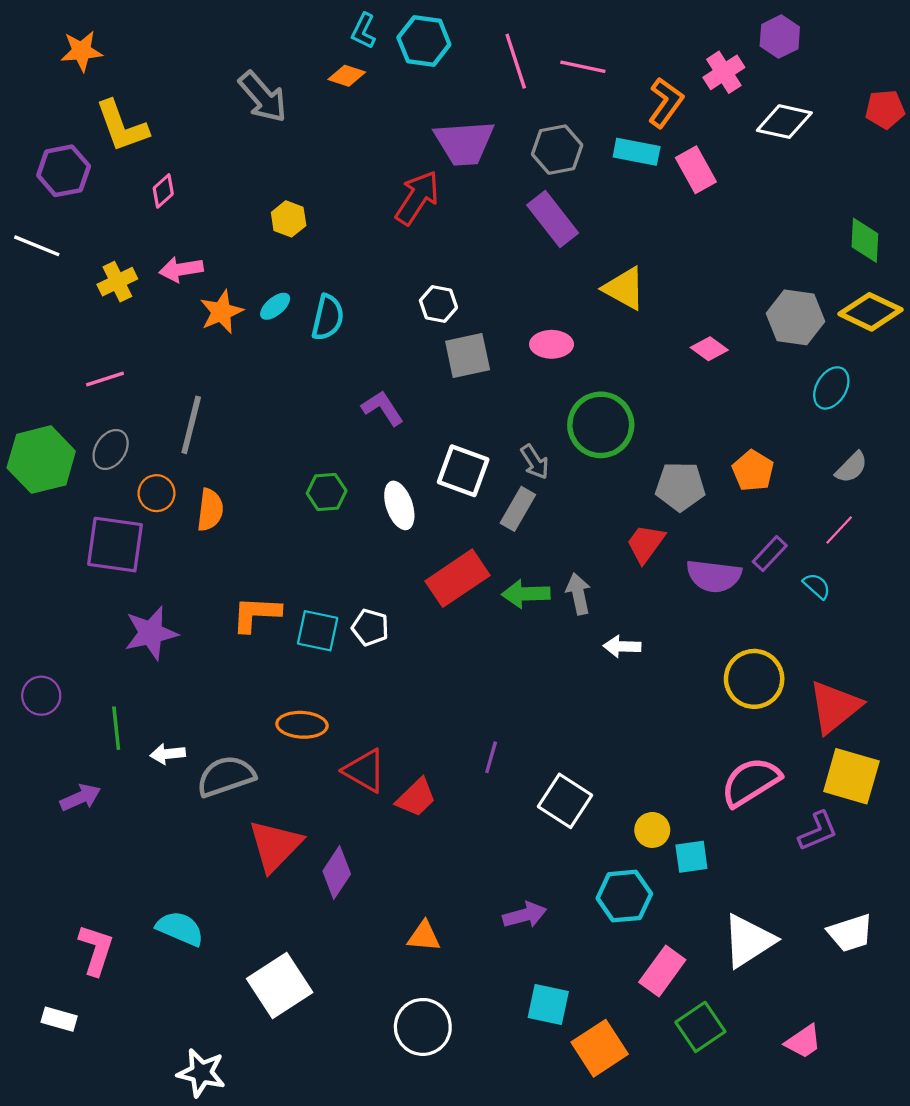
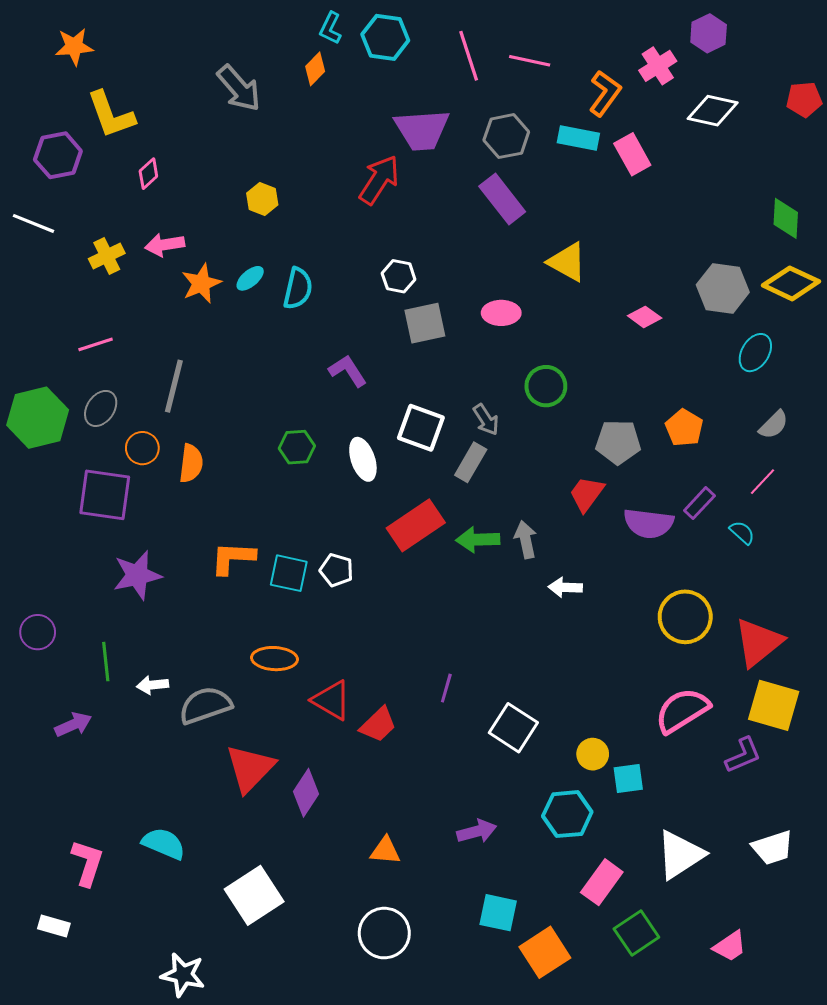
orange diamond: (347, 76) -> (315, 69), turned -64
green circle: (601, 425) -> (546, 386), size x0.7

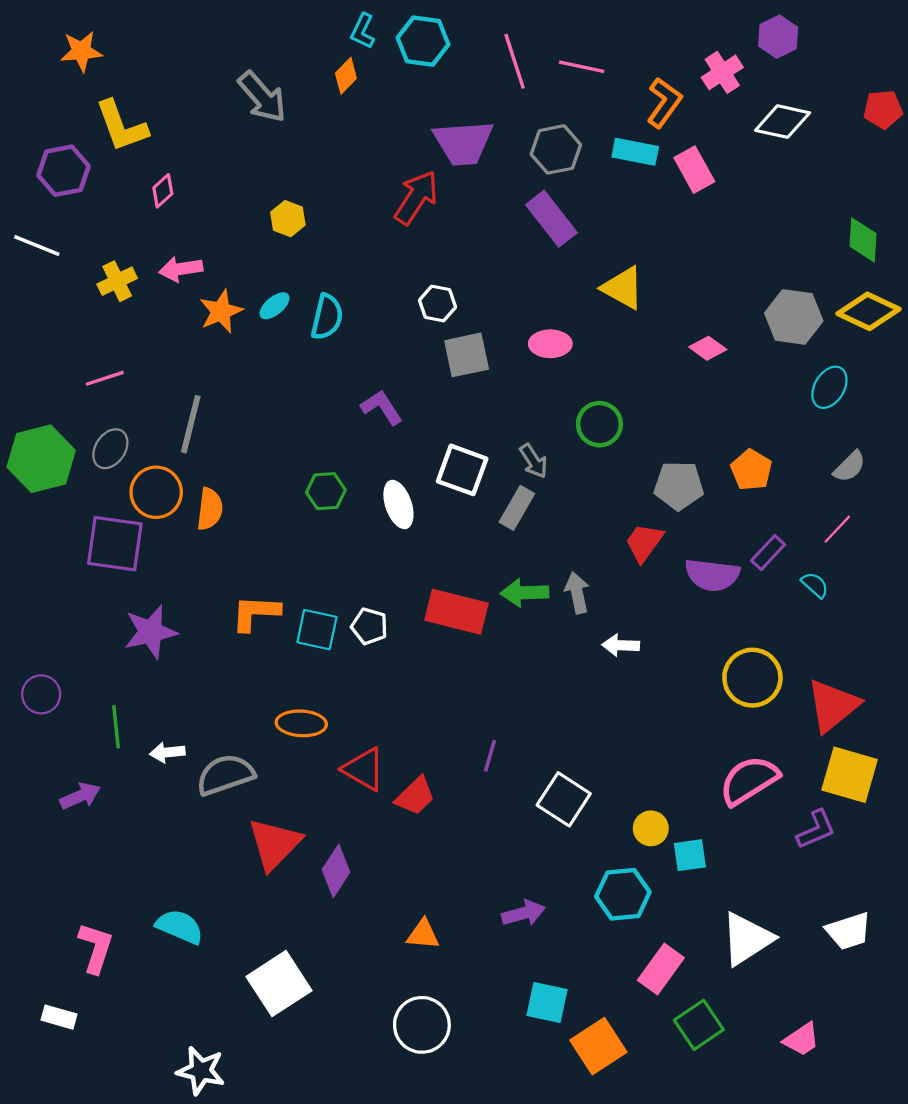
orange circle: (142, 448) -> (156, 492), size x1.4
red rectangle: (416, 525) -> (457, 612), moved, turned 48

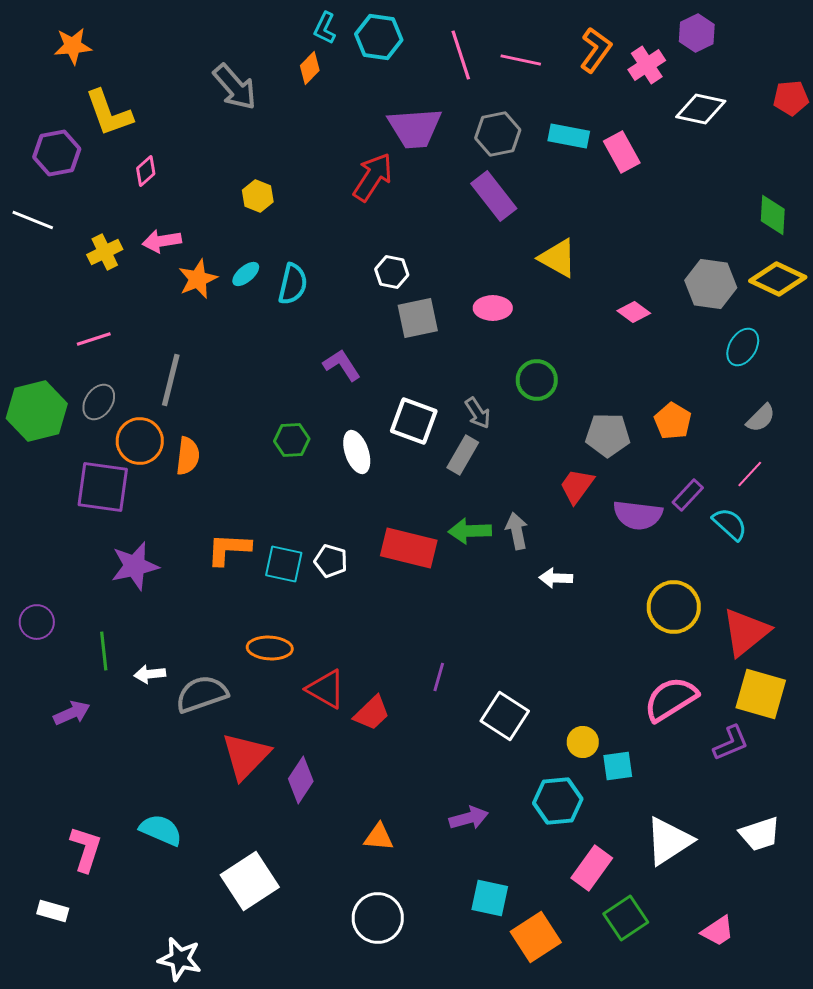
orange L-shape: (664, 103) -> (596, 50), moved
cyan semicircle: (815, 585) -> (730, 524), size x1.4

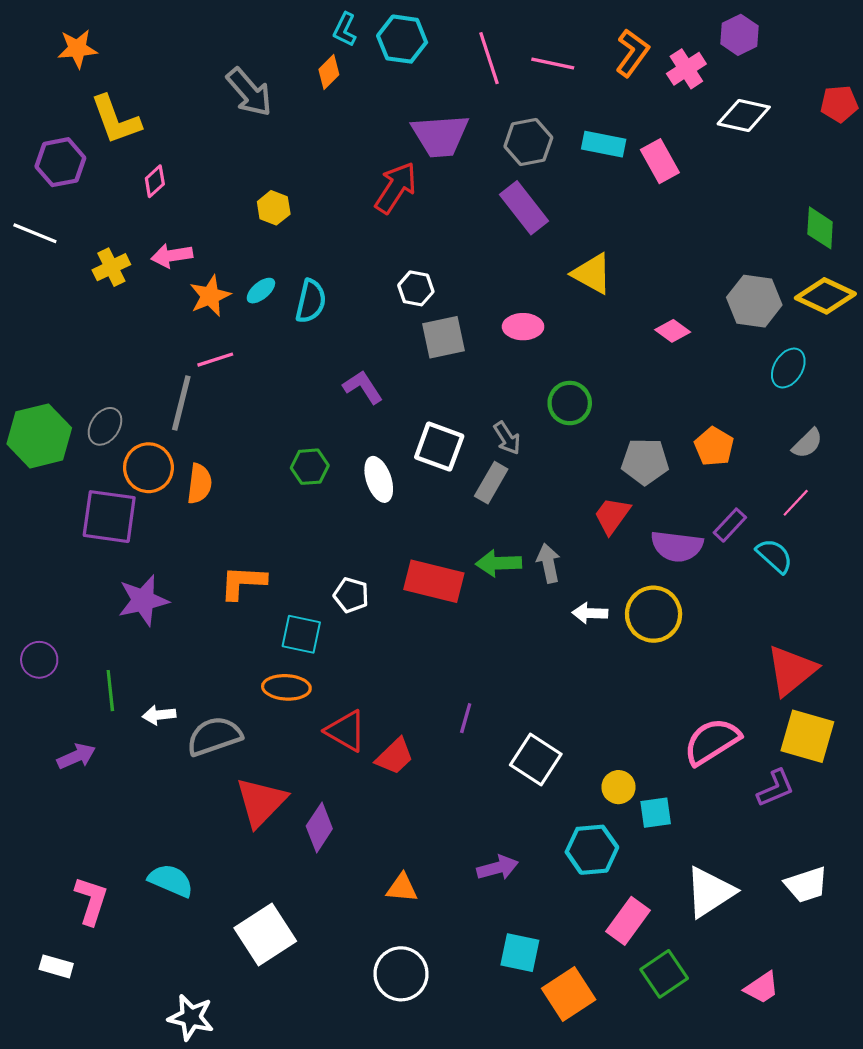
pink line: (94, 339) -> (215, 360), moved
cyan square: (284, 564) -> (301, 634), moved
yellow circle: (674, 607) -> (654, 614), moved

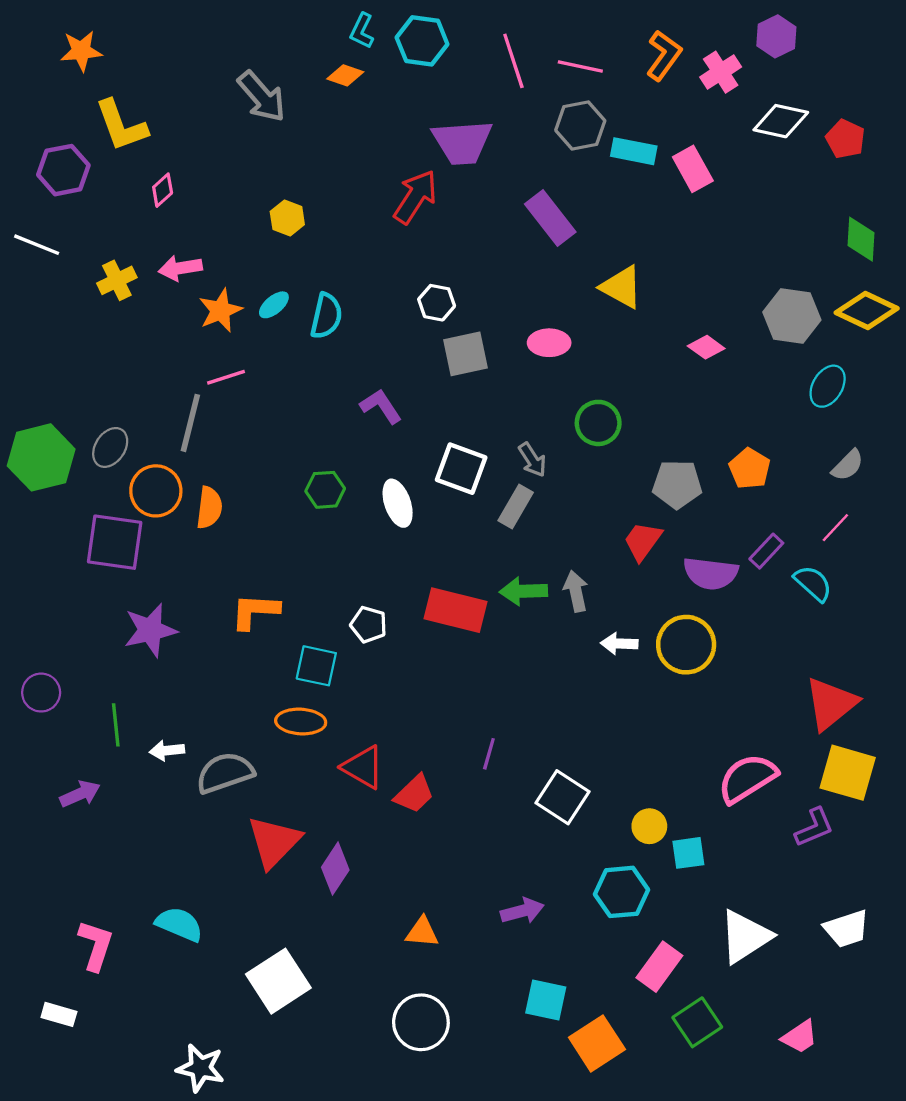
orange diamond: (329, 72) -> (345, 75), turned 64
red pentagon: (839, 104) -> (845, 139), moved, turned 30
gray hexagon: (528, 142) -> (580, 126), moved

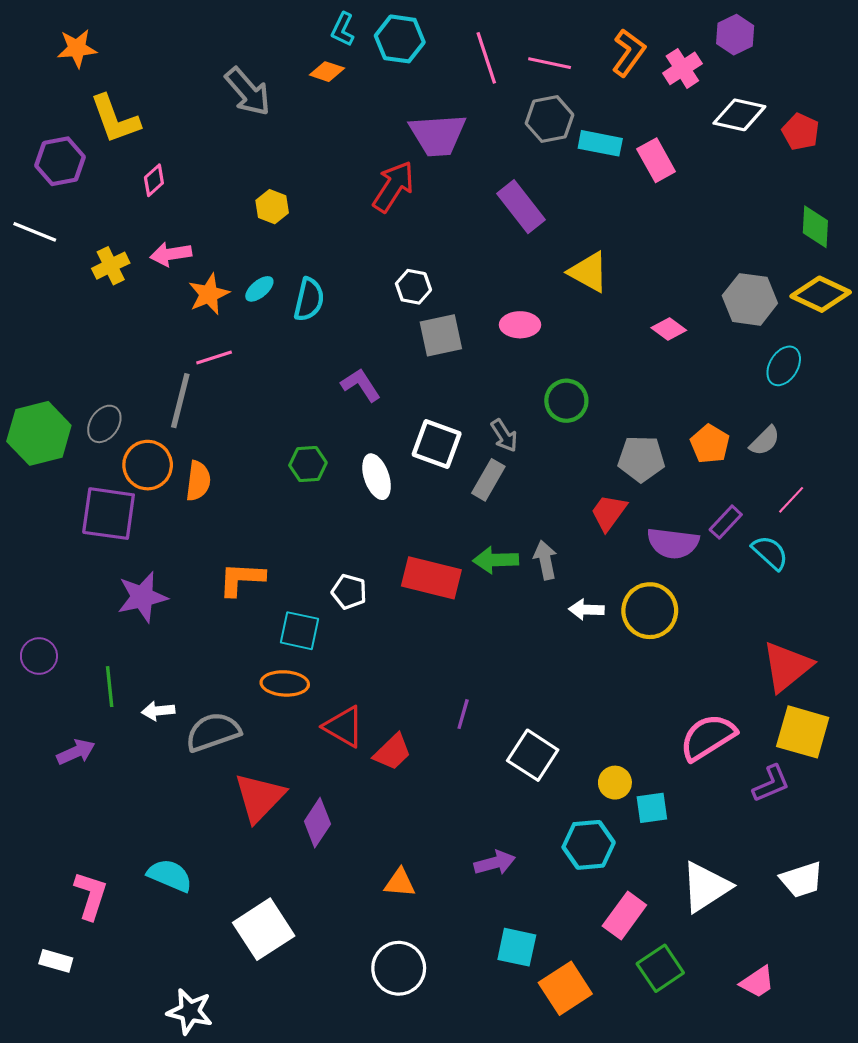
gray semicircle: (848, 465) -> (765, 441), moved

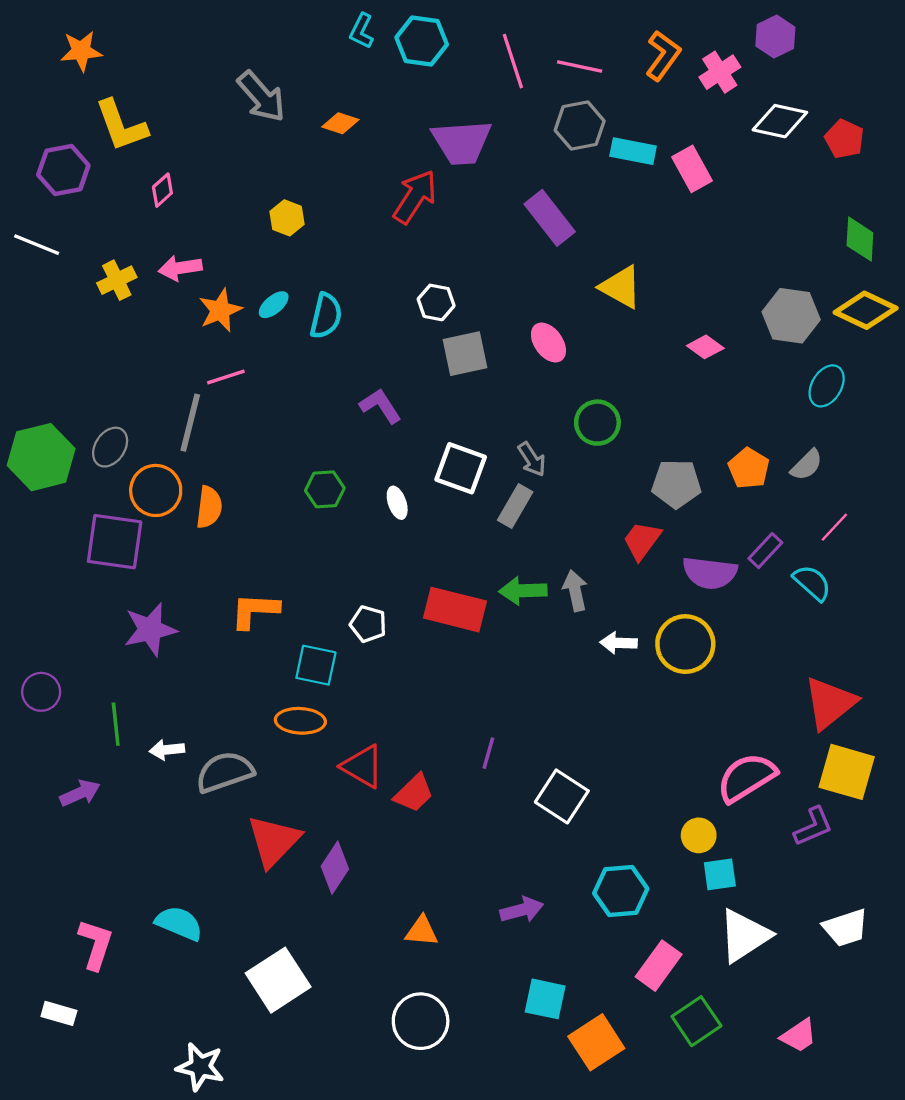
orange diamond: (327, 72) -> (340, 123), moved
pink ellipse: (520, 325) -> (548, 343), turned 54
white ellipse: (377, 477) -> (397, 503), size x0.7
yellow circle: (615, 783) -> (699, 835), moved
cyan square: (652, 808) -> (720, 874), moved

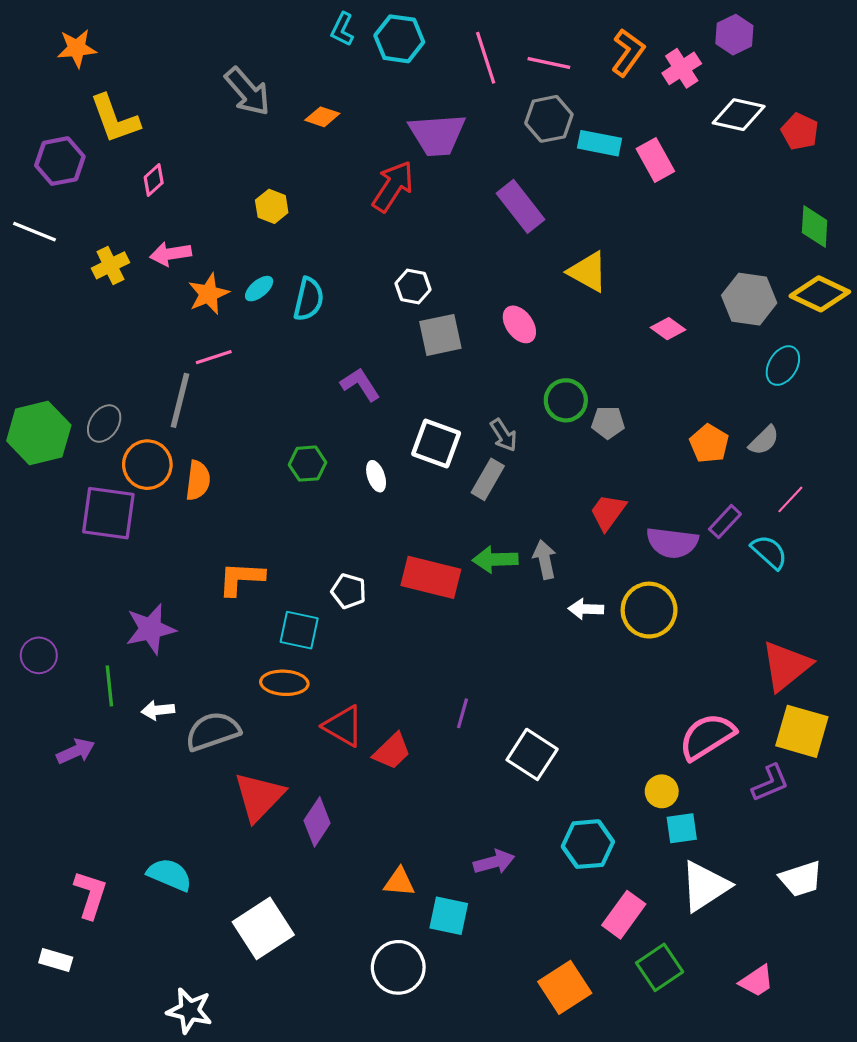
gray pentagon: (676, 484) -> (608, 422), moved, size x0.7
purple star: (150, 630) -> (151, 629), moved
cyan square: (545, 999) -> (449, 916), moved

